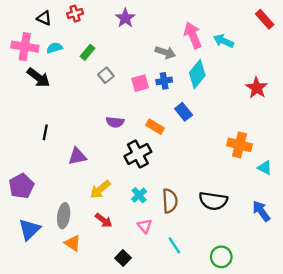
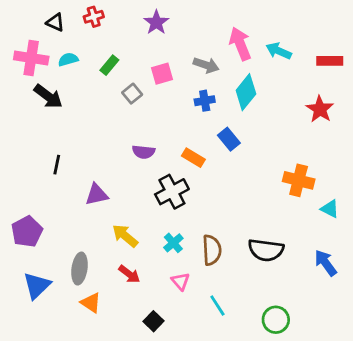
red rectangle: (265, 19) -> (330, 61), moved, turned -48
pink square: (140, 83) -> (162, 74), moved
yellow arrow: (100, 189) -> (125, 236), turned 80

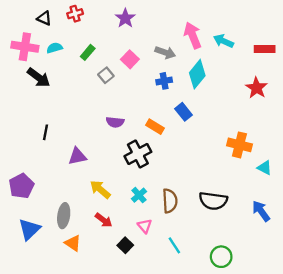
pink square: (162, 74) -> (130, 59), turned -30
black square: (153, 321) -> (125, 245), moved

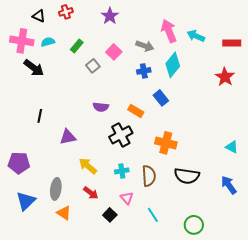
orange cross: (239, 145) -> (166, 143), moved
purple pentagon: (21, 186) -> (19, 163), turned 30
cyan cross: (139, 195) -> (122, 171), turned 32

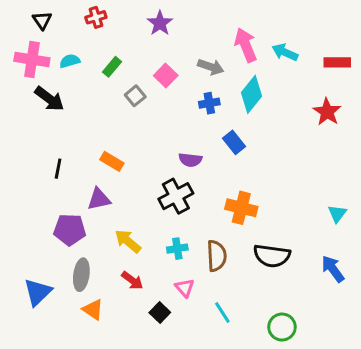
black triangle: (39, 16) -> (42, 20), moved, turned 32
purple semicircle: (101, 107) -> (190, 160), moved
orange rectangle: (136, 111) -> (112, 161), moved
cyan triangle: (232, 147) -> (337, 214), turned 40
purple pentagon: (19, 163) -> (70, 230), moved

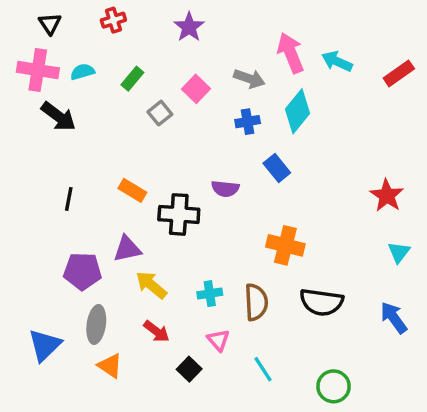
red rectangle: (337, 62) -> (399, 73), turned -35
red star: (327, 112) -> (387, 196), moved
black cross: (176, 196) -> (179, 214), moved, turned 32
purple triangle: (99, 199) -> (127, 249), moved

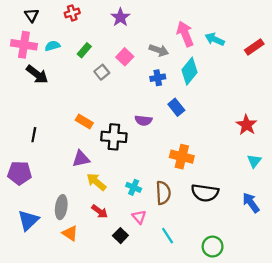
black line: (69, 199) -> (34, 135), moved
purple pentagon: (83, 271) -> (20, 173), moved
cyan cross: (210, 294) -> (134, 187), turned 32

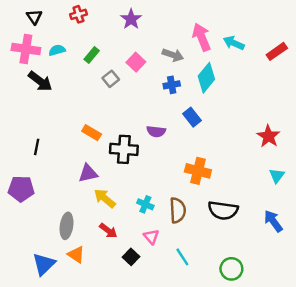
blue triangle: (28, 220) -> (44, 264), moved

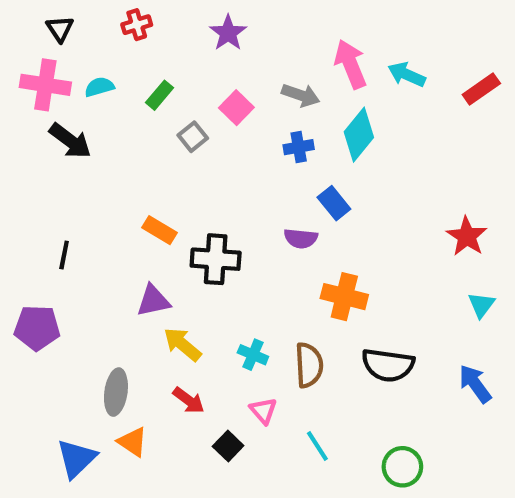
purple semicircle: (156, 131) -> (301, 238), moved

